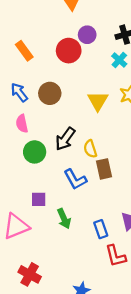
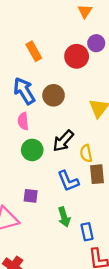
blue arrow: (19, 92) -> (24, 91), size x1.4
green arrow: (64, 219) -> (64, 217), moved

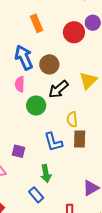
black arrow: (63, 141) -> (58, 89), moved
green circle: (32, 150) -> (36, 105), moved
blue rectangle: (87, 232) -> (36, 195), moved, turned -35

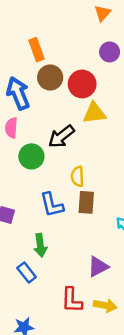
red circle: (74, 32) -> (82, 84), moved
brown circle: (49, 64) -> (50, 77), moved
yellow triangle: (88, 81) -> (94, 113), moved, turned 36

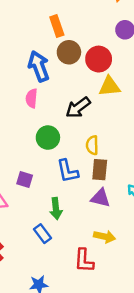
green circle: (31, 156) -> (48, 138), moved
purple triangle: (98, 267) -> (100, 198), moved, turned 40
yellow arrow: (105, 306) -> (105, 237), moved

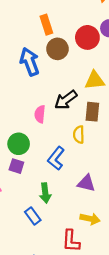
red circle: (99, 59) -> (87, 37), moved
pink semicircle: (32, 98) -> (40, 114), moved
green circle: (48, 138) -> (19, 144), moved
brown rectangle: (100, 170) -> (92, 112), moved
blue L-shape: (68, 171) -> (56, 158), turned 50

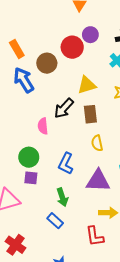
orange rectangle: (46, 25) -> (17, 49), moved
yellow semicircle: (79, 135) -> (97, 143), moved
purple triangle: (86, 183) -> (98, 181), size x1.4

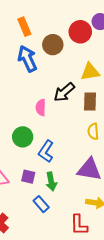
blue L-shape: (66, 164) -> (46, 151), moved
purple square: (31, 178) -> (28, 177), moved

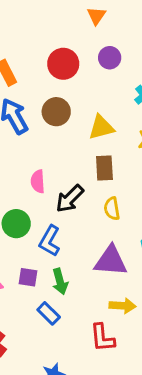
red circle: (80, 32) -> (63, 64), moved
brown circle: (53, 45) -> (56, 112), moved
black arrow: (64, 92) -> (70, 199), moved

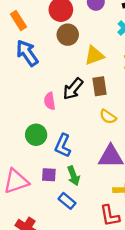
brown circle: (56, 112) -> (68, 35), moved
black arrow: (70, 199) -> (73, 89), moved
yellow semicircle: (112, 209) -> (108, 117), turned -42

